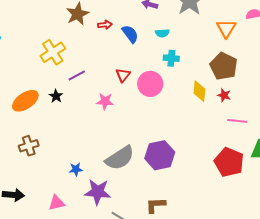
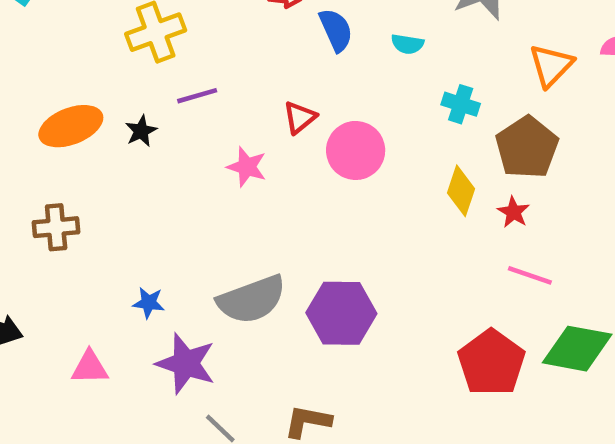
cyan cross: (171, 58) -> (461, 104), moved

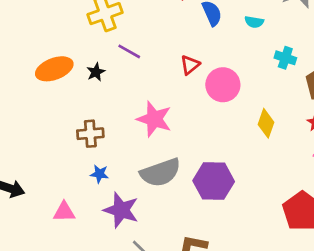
purple line: (197, 96) -> (129, 51), turned 45
pink star: (247, 167) -> (154, 119), moved, size x1.5
yellow diamond: (461, 191) -> (266, 123), moved
brown cross: (56, 227) -> (90, 134), moved

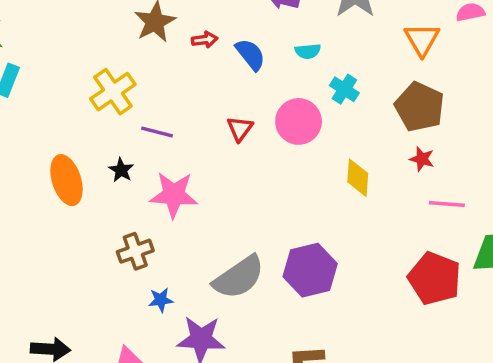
cyan cross: (285, 58) -> (344, 89), moved, turned 30
orange ellipse: (54, 69) -> (67, 180), turned -72
pink circle: (223, 85) -> (299, 121), moved
pink star: (154, 119) -> (174, 195), moved

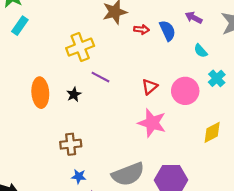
cyan semicircle: (308, 51) -> (201, 51), turned 40
blue semicircle: (250, 54) -> (168, 31), moved
yellow diamond: (358, 178) -> (212, 132), turned 45
pink star: (174, 195) -> (152, 123), moved

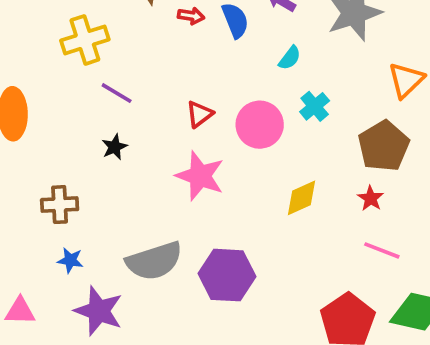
cyan semicircle: (201, 51) -> (290, 58), turned -104
black star: (74, 94) -> (114, 147), moved

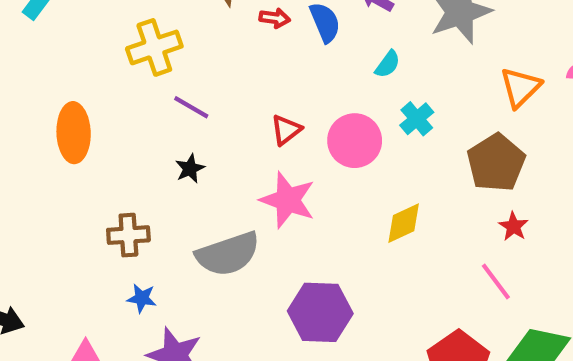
red star: (371, 198) -> (513, 226), moved
pink line: (382, 250) -> (496, 281), turned 33
gray semicircle: (154, 261) -> (228, 254), moved

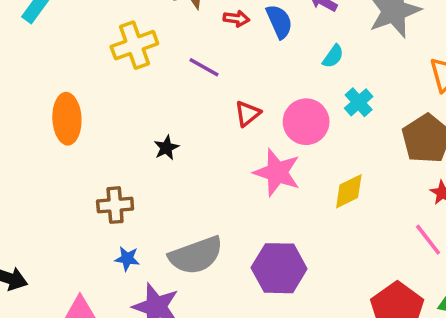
purple line: (191, 107) -> (204, 67), moved
pink star: (288, 200) -> (277, 173), moved
gray semicircle: (228, 254) -> (196, 255), moved

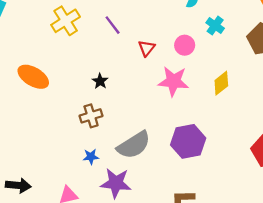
purple line: (204, 67) -> (113, 25), turned 36
orange ellipse: (67, 119) -> (33, 77), turned -44
pink circle: (306, 122) -> (185, 45), size x0.7
brown cross: (115, 205) -> (91, 116), moved

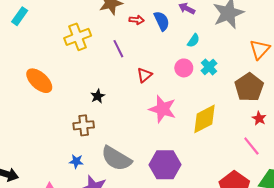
pink circle: (185, 45) -> (184, 68), moved
yellow diamond: (221, 83) -> (205, 119), size x1.4
gray semicircle: (134, 145) -> (116, 158), turned 52

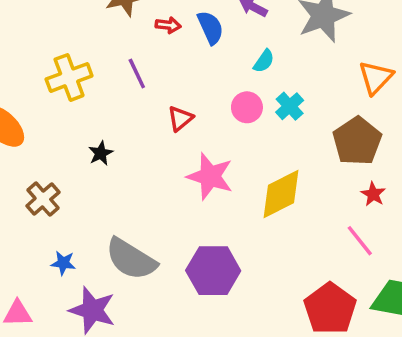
yellow cross: (78, 37) -> (69, 77), moved
brown cross: (84, 125) -> (43, 199), moved, turned -36

